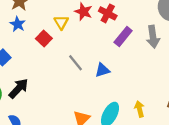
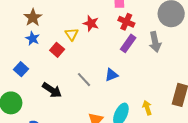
red cross: (108, 13) -> (126, 22), moved
gray line: (75, 63) -> (84, 80), moved
black arrow: (19, 88) -> (52, 90), moved, turned 84

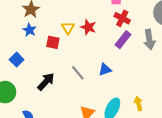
red star: (91, 23) -> (88, 27), moved
red square: (57, 50) -> (53, 42), turned -32
black arrow: (52, 90) -> (46, 82), turned -84

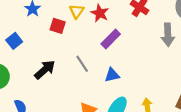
purple rectangle: (123, 40) -> (111, 39), moved
blue triangle: (105, 70) -> (112, 75), moved

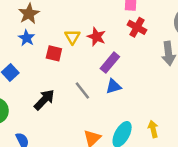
blue triangle: (112, 75) -> (114, 86), moved

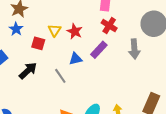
purple rectangle: (110, 63) -> (99, 50), moved
blue triangle: (114, 86) -> (76, 59), moved
black arrow: (44, 100) -> (28, 71), moved

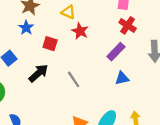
yellow triangle: (54, 30) -> (68, 12), moved, turned -40
red star: (75, 31) -> (80, 31), moved
blue triangle: (76, 59) -> (122, 78), moved

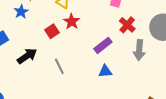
red cross: (128, 25) -> (127, 25), moved
red square: (50, 44) -> (52, 31), moved, turned 32

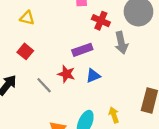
red star: (72, 22) -> (66, 74), moved
purple rectangle: (103, 45) -> (82, 50), turned 36

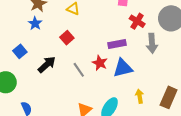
blue triangle: (93, 76) -> (123, 68), size x1.5
yellow arrow: (114, 115) -> (140, 96), moved

